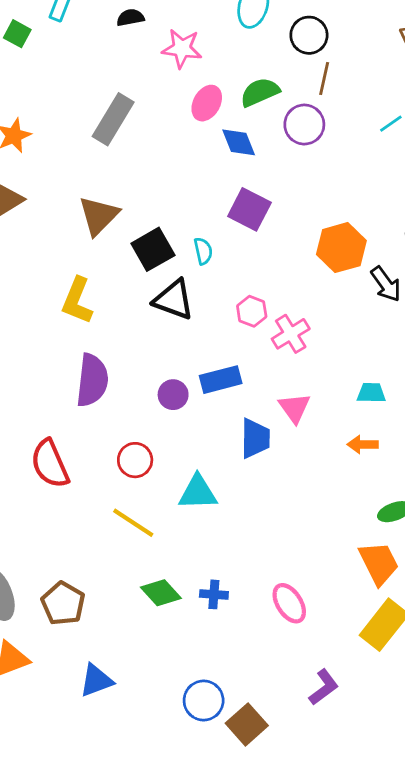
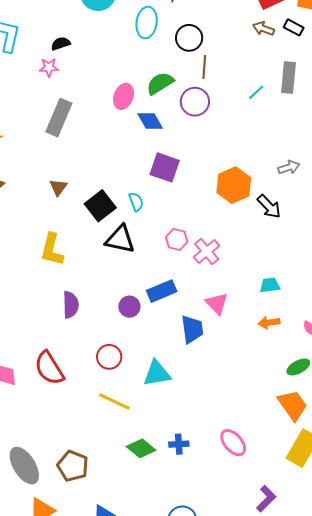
pink star: (182, 48) -> (49, 67), moved, size x0.7
brown triangle: (99, 216) -> (58, 187), size x0.6
purple semicircle: (92, 380) -> (71, 305), size x0.7

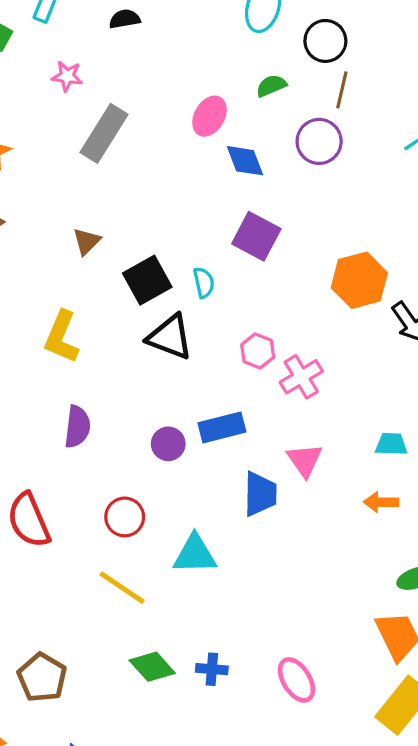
pink star: (49, 67) -> (67, 76), moved
green semicircle: (160, 83) -> (271, 86), moved, size x0.7

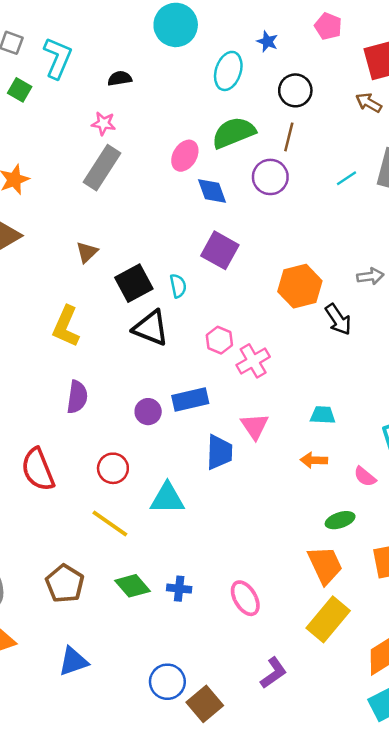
black circle: (325, 41) -> (295, 90), moved
pink star: (67, 76) -> (103, 123), moved
green semicircle: (271, 86) -> (234, 133), size x1.8
brown pentagon: (42, 678) -> (65, 584), moved

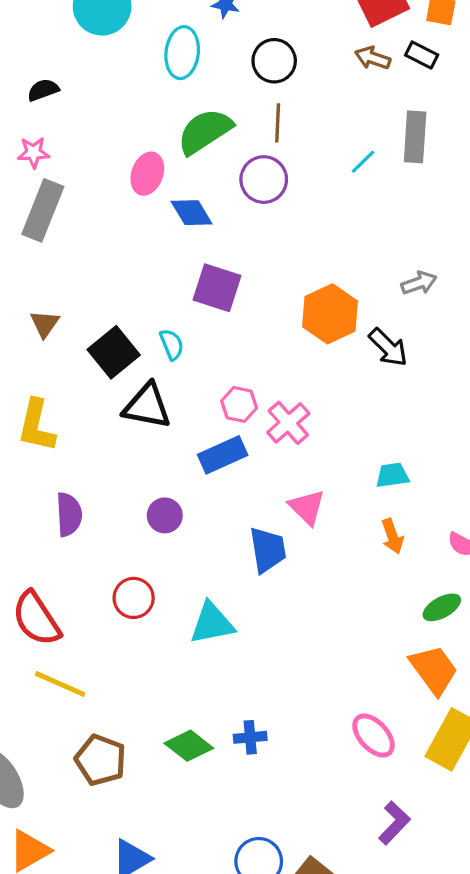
blue rectangle: (190, 399) -> (223, 455), moved
orange arrow: (314, 460) -> (392, 536), turned -100
yellow line: (110, 524) -> (60, 684), moved
pink ellipse: (245, 598) -> (374, 736), moved

